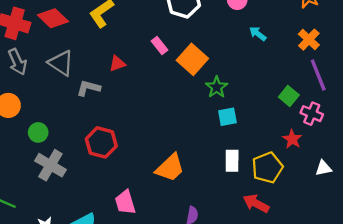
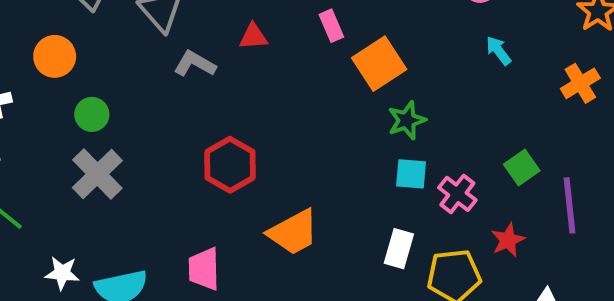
purple line: (318, 75) -> (569, 205), moved
pink cross: (312, 114) -> (457, 194), moved
red hexagon: (101, 142) -> (230, 165), moved

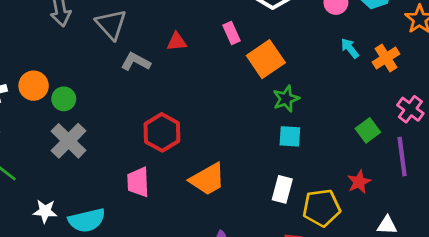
orange circle: (55, 56) -> (34, 86), moved
orange cross: (580, 83) -> (386, 58), moved
pink cross: (457, 194) -> (410, 109), moved
pink trapezoid: (204, 269) -> (138, 182), moved

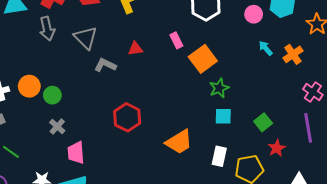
green square: (368, 130) -> (263, 122), moved
gray cross: (68, 141) -> (57, 127), size x0.6
orange trapezoid: (208, 179) -> (179, 142), moved
pink trapezoid: (138, 182) -> (76, 153), moved

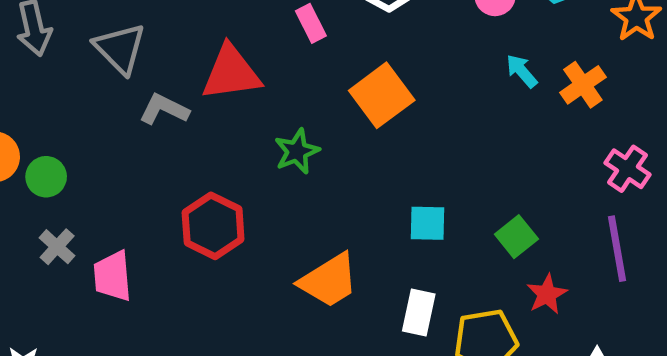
pink rectangle: (176, 40) -> (311, 23), moved
red triangle: (135, 49) -> (231, 73), size x1.8
green star: (219, 88) -> (297, 151), moved
pink trapezoid: (76, 153) -> (113, 276), moved

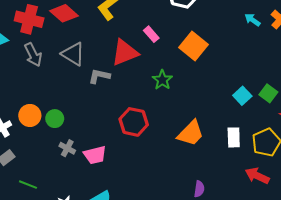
pink rectangle: (311, 23) -> (151, 34), moved
cyan square: (428, 223) -> (242, 96), moved, turned -30
pink trapezoid: (113, 276) -> (95, 155), turned -85

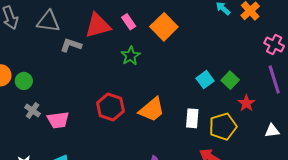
pink rectangle: (151, 34) -> (129, 22), moved
gray triangle: (73, 54) -> (48, 21), turned -30
red hexagon: (134, 122) -> (110, 107), moved

